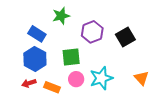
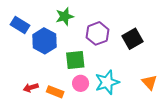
blue rectangle: (37, 34) -> (20, 25), moved
blue hexagon: (35, 59) -> (44, 41), moved

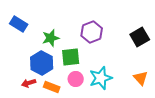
green star: (65, 16) -> (51, 38), moved
black square: (133, 39) -> (140, 37), moved
blue hexagon: (44, 41) -> (42, 63), moved

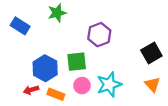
black square: (140, 37) -> (151, 53), moved
green star: (51, 38) -> (57, 13), moved

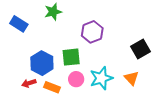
orange triangle: (153, 84) -> (131, 78), moved

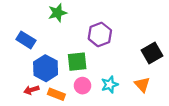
blue rectangle: (19, 24) -> (26, 40), moved
cyan star: (101, 78) -> (110, 85), size x0.7

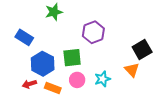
orange triangle: (142, 85) -> (132, 70), moved

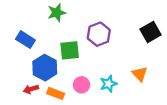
black square: (142, 50) -> (150, 32), moved
green square: (72, 58) -> (70, 50), moved

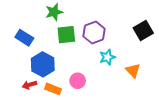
green square: (70, 50) -> (66, 35), moved
cyan star: (108, 84) -> (107, 57), moved

